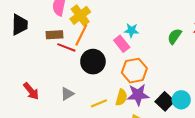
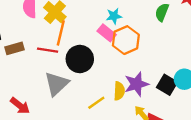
brown rectangle: (54, 35) -> (15, 48), moved
orange hexagon: (134, 71) -> (126, 40), moved
gray triangle: (67, 94) -> (56, 84), moved, size x1.6

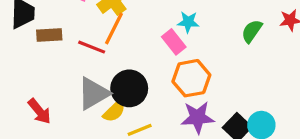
orange hexagon: (126, 40) -> (191, 78), moved
black circle: (80, 59) -> (129, 88), moved
yellow semicircle: (119, 91) -> (114, 111), moved, turned 30

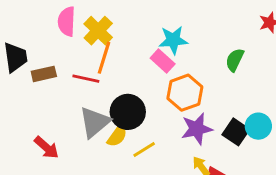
cyan star: (188, 22) -> (173, 40), size x1.4
green semicircle: (252, 31) -> (235, 60), moved

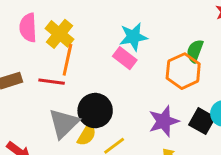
orange hexagon: (185, 93) -> (183, 71), moved

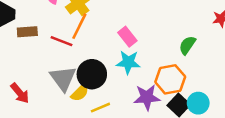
cyan star: (133, 37) -> (128, 62), moved
orange hexagon: (183, 71) -> (170, 79), moved
gray triangle: (64, 123) -> (63, 78), turned -36

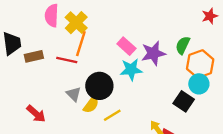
gray triangle: (63, 78) -> (74, 94), size x0.6
orange hexagon: (170, 79) -> (200, 64), moved
purple star: (147, 97) -> (153, 53), moved
cyan circle: (198, 103) -> (199, 84), moved

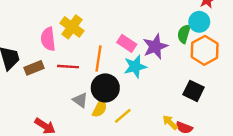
pink semicircle: (52, 15) -> (48, 39), moved
orange line: (81, 44) -> (99, 58), moved
cyan circle: (199, 84) -> (199, 22), moved

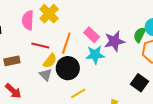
brown rectangle: (34, 68) -> (12, 61), moved
yellow semicircle: (100, 108) -> (50, 61), moved

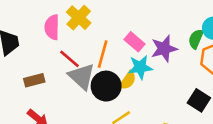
red line: (40, 46) -> (70, 59), turned 30
yellow semicircle: (50, 61) -> (128, 80), moved
gray triangle: (46, 75) -> (82, 76), moved, size x1.6

